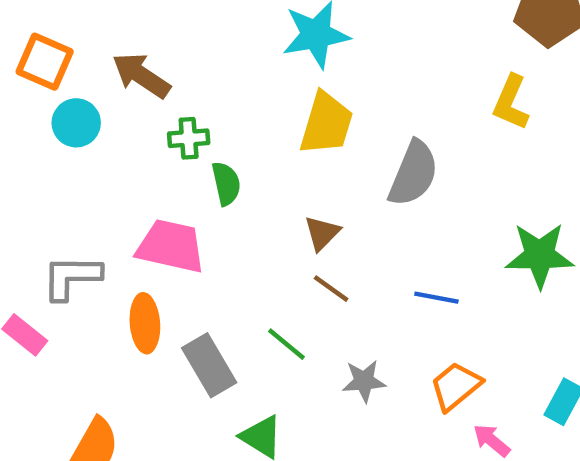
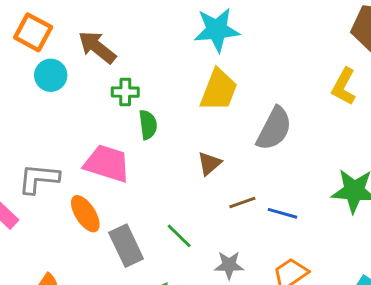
brown line: (331, 289) -> (242, 203), moved, turned -60
orange ellipse: (145, 323) -> (85, 214), turned -33

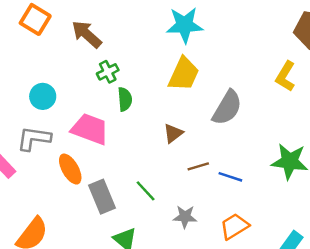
cyan circle: (51, 75) -> (43, 96), moved
green cross: (125, 92) -> (108, 72), turned -30

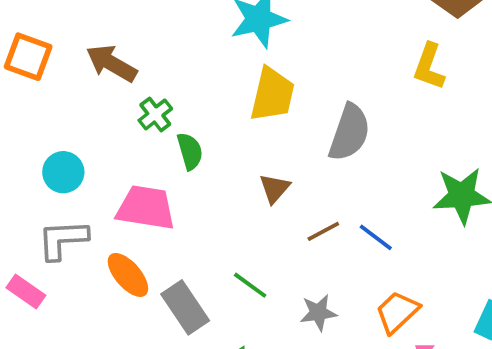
blue line: (230, 177) -> (376, 237), turned 30

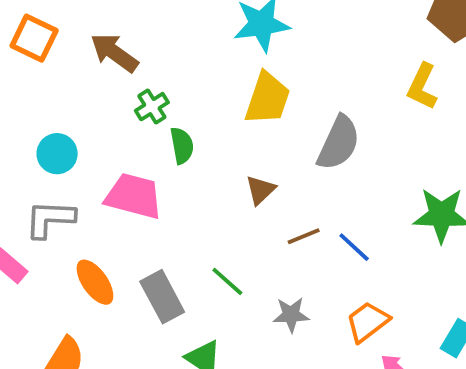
orange ellipse: (128, 275) -> (95, 282), moved

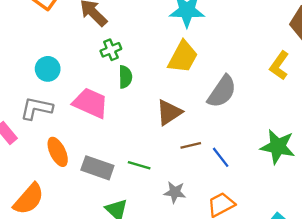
brown triangle: (261, 190) -> (169, 112), size x1.4
green line: (227, 281) -> (139, 165), turned -35
gray rectangle: (162, 297) -> (97, 168), turned -52

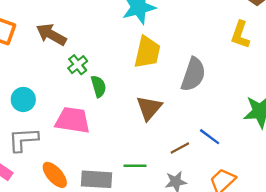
brown line: (191, 145) -> (180, 148), moved

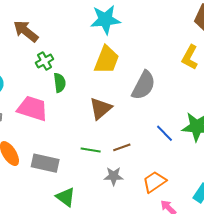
blue line: (210, 137) -> (164, 133), moved
green line: (135, 166) -> (91, 150), moved

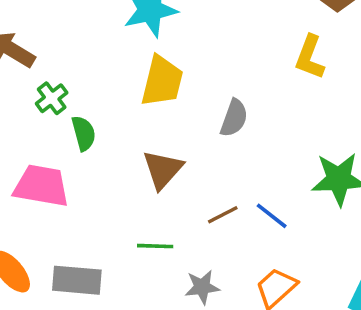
gray semicircle: (144, 85) -> (234, 118), size x0.7
blue line: (164, 133) -> (272, 216), moved
brown line: (122, 147) -> (223, 215), moved

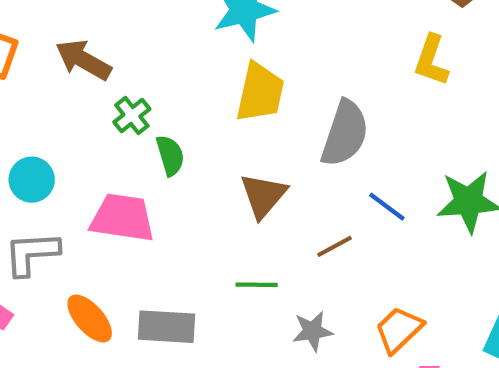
gray semicircle: (234, 118) -> (345, 133), size x1.5
blue line: (272, 216) -> (387, 207), moved

